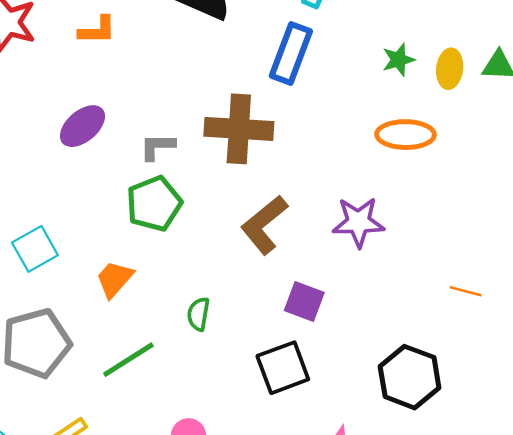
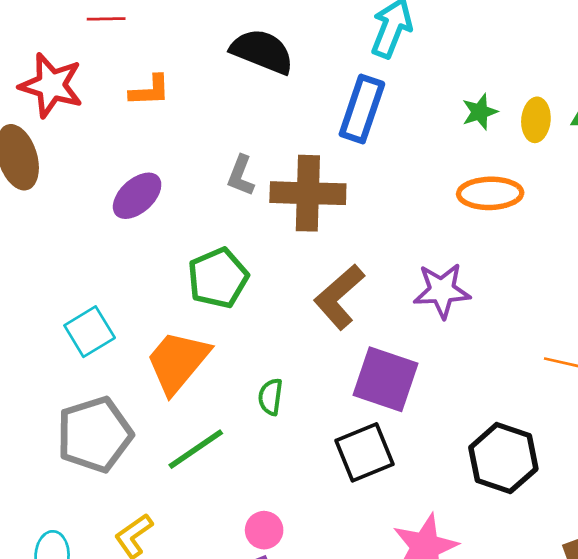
gray L-shape: (157, 147) -> (241, 176), moved, turned -66
orange trapezoid: (115, 279) -> (178, 362), size x1.6
purple square: (304, 301) -> (386, 379), size x1.5

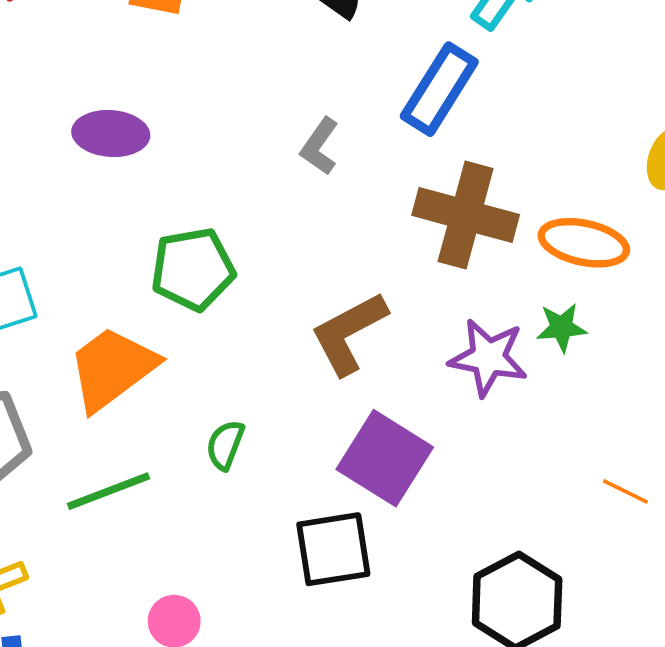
green star: (480, 112) -> (562, 327), moved
gray L-shape: (241, 176) -> (320, 146), moved
brown cross: (308, 193) -> (466, 215), moved
purple ellipse: (137, 196) -> (111, 134), turned 33

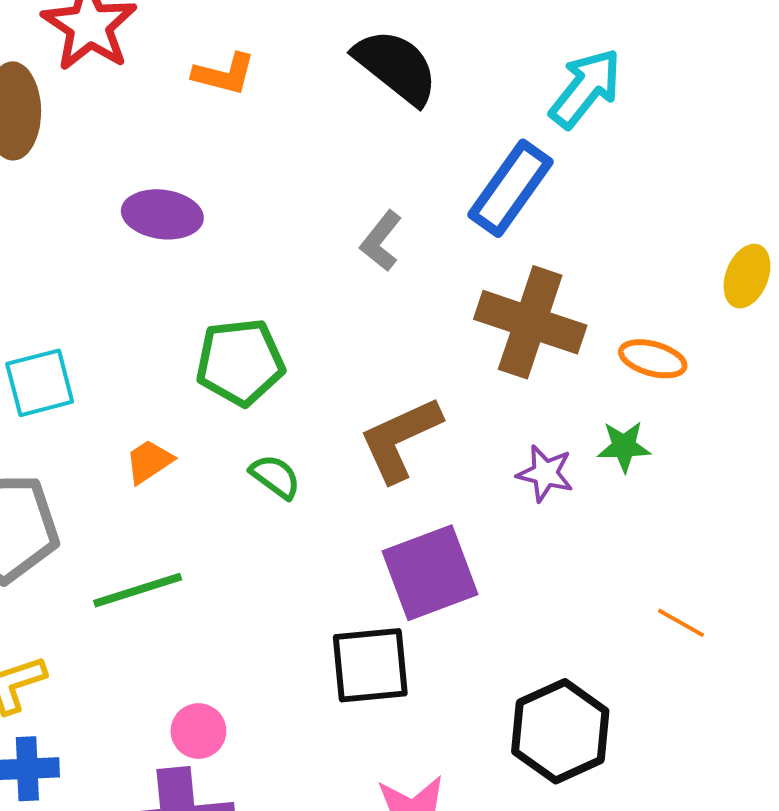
orange ellipse: (584, 243) -> (653, 359), size x0.7
purple star: (488, 358) -> (545, 473), size x0.7
orange trapezoid: (112, 368) -> (149, 461), size x0.5
green semicircle: (225, 445) -> (275, 477), moved, turned 102
purple square: (385, 458) -> (430, 573), turned 34

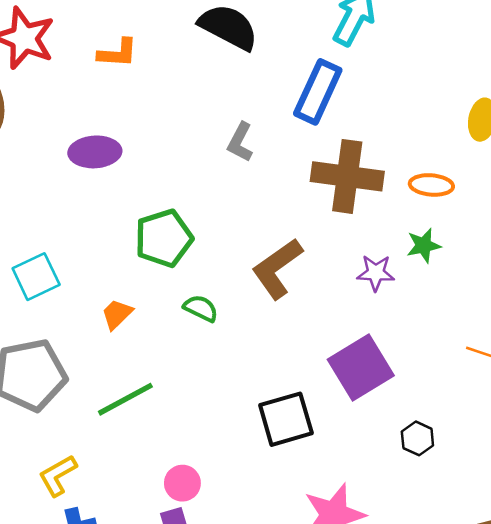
purple square: (430, 573) -> (361, 368), moved
black hexagon: (560, 731) -> (417, 438), size x0.5

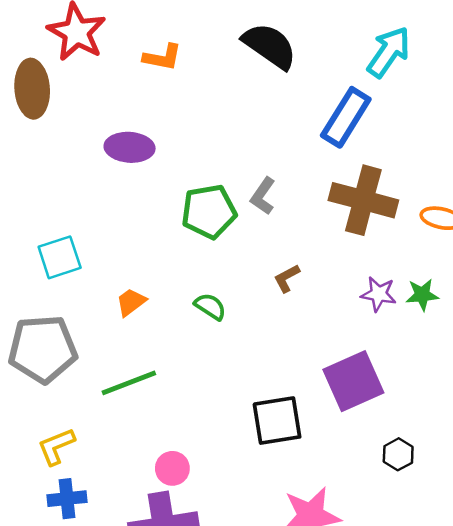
gray L-shape: (240, 142) -> (263, 196), moved
green pentagon: (164, 238) -> (209, 212), moved
green star: (424, 245) -> (422, 295), moved
brown L-shape: (277, 268) -> (287, 278), size x0.5

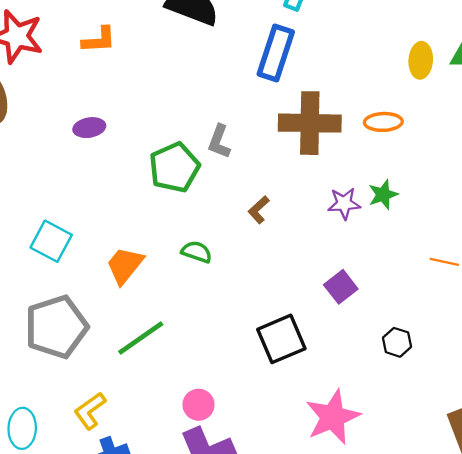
purple ellipse: (130, 147) -> (89, 128), size x0.7
cyan square: (60, 257) -> (51, 241), turned -30
orange trapezoid: (131, 302) -> (125, 265), size x1.4
purple square: (353, 381) -> (341, 287), size x0.6

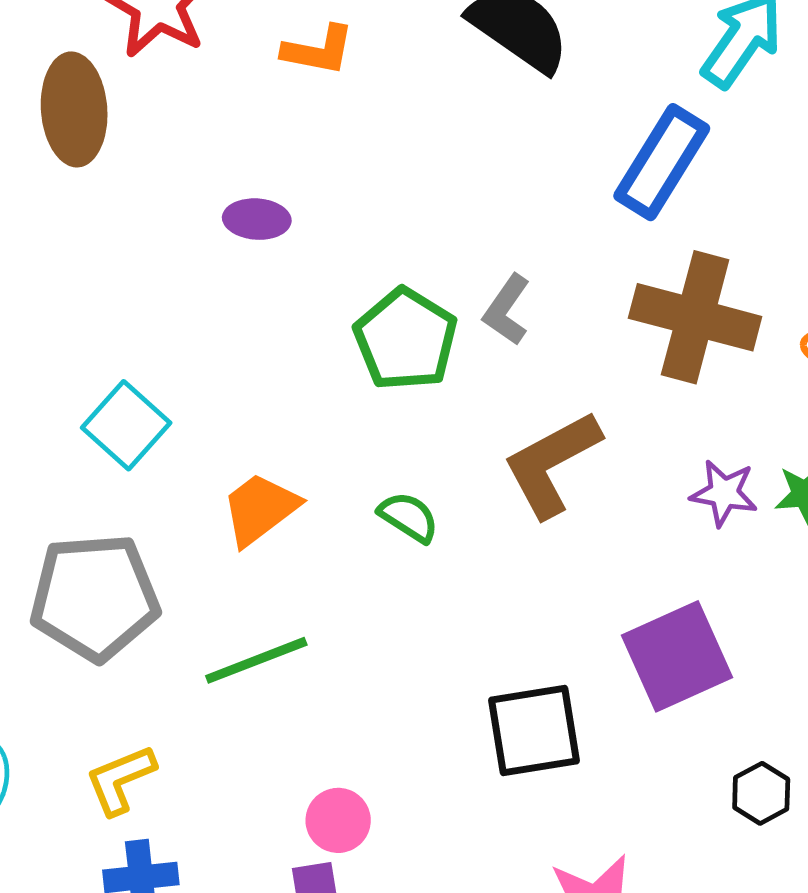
green pentagon: (174, 167) -> (406, 339), turned -30
brown L-shape: (259, 210) -> (552, 464), size x2.0
purple square: (341, 287) -> (677, 656), size x1.6

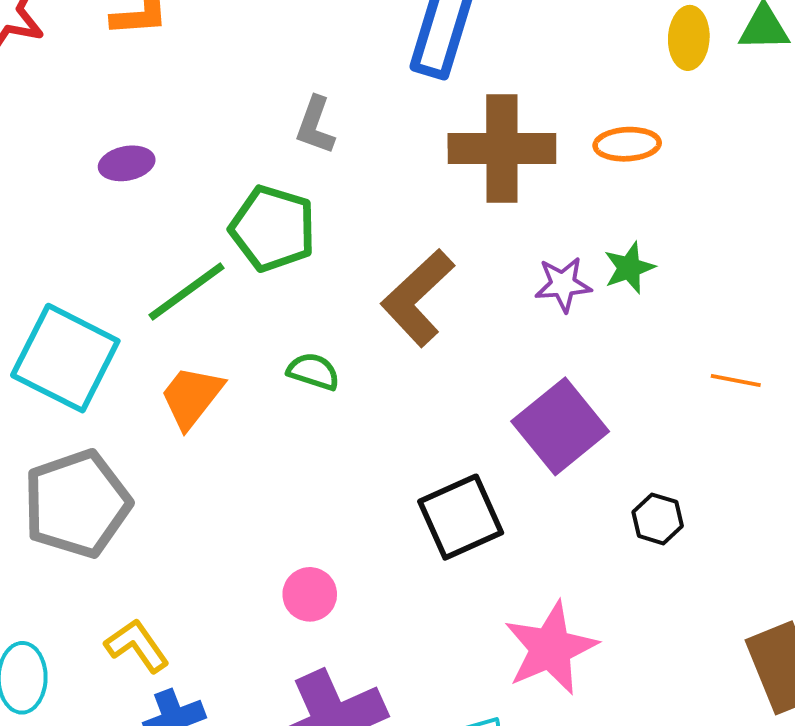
gray L-shape: (507, 310) -> (315, 125), moved
cyan square: (126, 425) -> (65, 358), size x1.5
green line: (256, 660) -> (186, 291), moved
yellow L-shape: (120, 780) -> (137, 646), turned 92
pink circle: (338, 820) -> (310, 594), moved

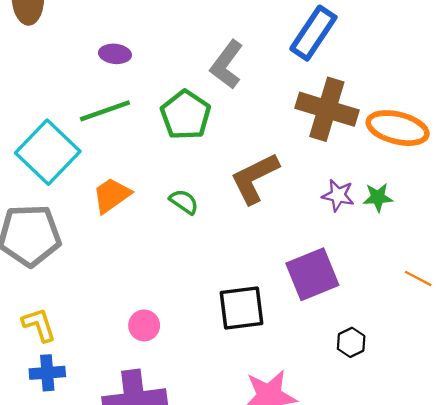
gray L-shape: (315, 125) -> (227, 65), size x1.4
orange ellipse: (627, 144) -> (398, 128), size x1.6
green line: (186, 291) -> (105, 111), moved

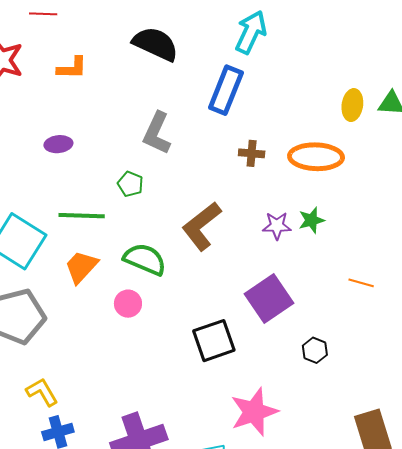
brown cross: (327, 109) -> (252, 153), size x0.5
green line: (105, 111) -> (82, 216), moved, turned 33
green pentagon: (186, 115) -> (130, 184), size x0.6
green semicircle: (184, 202) -> (145, 259), size x1.6
pink circle: (144, 325) -> (128, 304), moved

